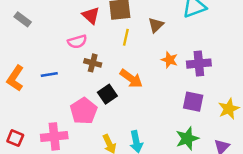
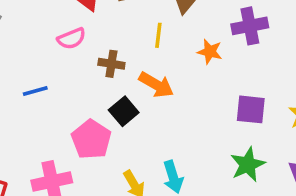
yellow line: (126, 37) -> (158, 35), moved
brown cross: (93, 63) -> (111, 64), moved
purple cross: (199, 64) -> (250, 26), moved

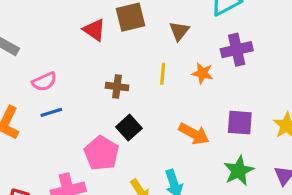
yellow line: (158, 35) -> (163, 74), moved
pink semicircle: (71, 39) -> (44, 82), moved
orange arrow: (156, 85) -> (194, 134), moved

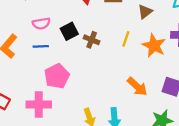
orange star: (202, 73) -> (154, 45), size x1.5
black square: (129, 128) -> (69, 31), moved
pink pentagon: (101, 153) -> (57, 76), moved

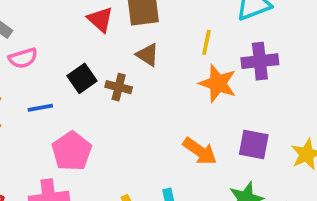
brown triangle: (145, 12) -> (148, 55), moved, turned -42
pink semicircle: (41, 24) -> (23, 58), moved
yellow line: (126, 39) -> (206, 42), moved

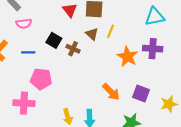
yellow line: (206, 42) -> (110, 31), moved
black square: (82, 78) -> (54, 40), turned -35
pink pentagon: (72, 151) -> (41, 79), turned 30

